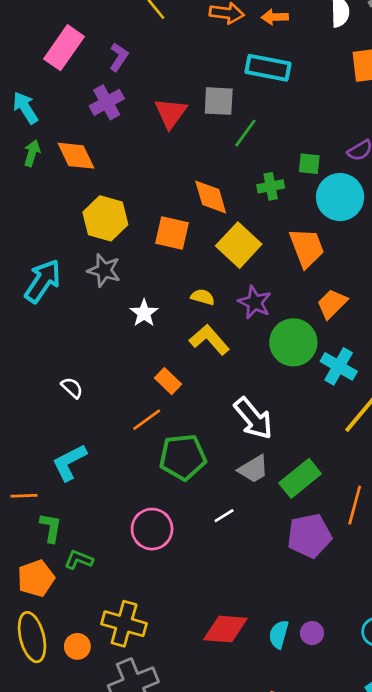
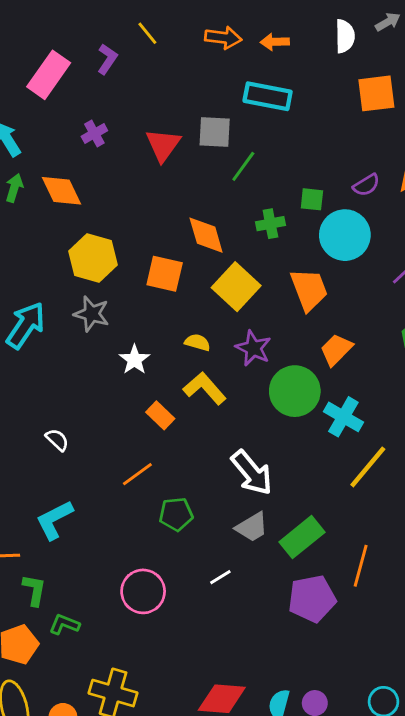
purple L-shape: (119, 57) -> (107, 59), moved
purple cross: (107, 102) -> (94, 133), size x0.7
orange rectangle: (168, 381) -> (160, 415), moved
green pentagon: (183, 457) -> (176, 514), size x0.7

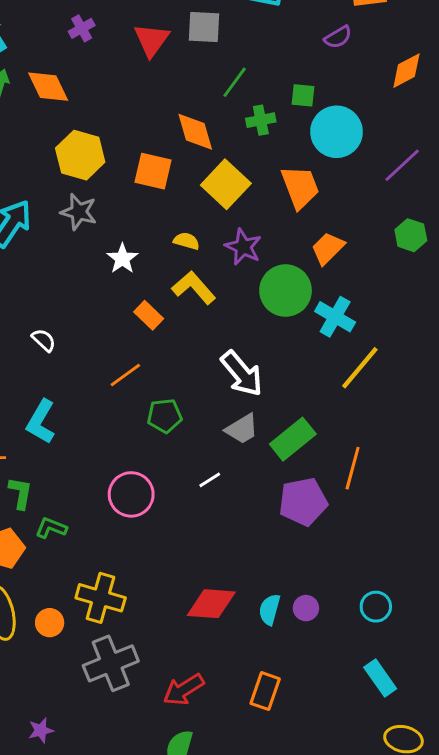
green line: (243, 166) -> (235, 82), moved
purple semicircle: (366, 185) -> (338, 37), moved
cyan L-shape: (54, 520) -> (41, 422), turned -33

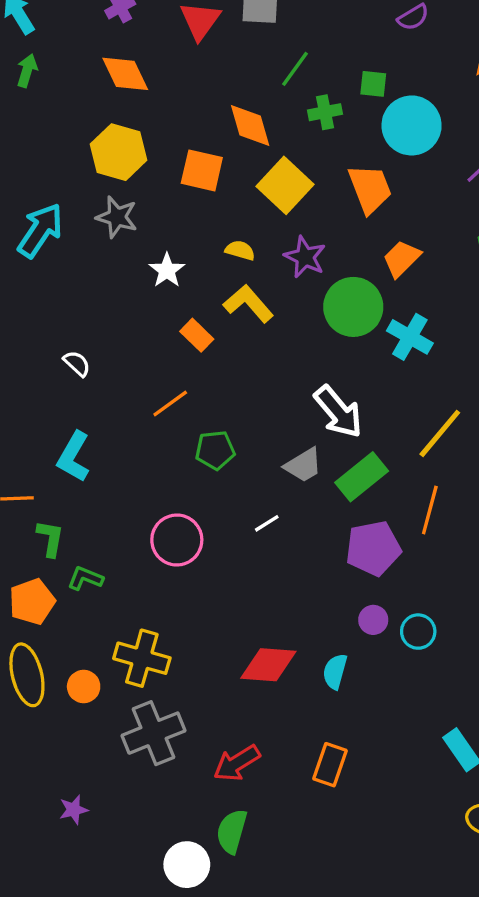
orange diamond: (48, 87) -> (125, 74), moved
yellow line: (360, 368) -> (440, 433), moved
white arrow: (242, 374) -> (338, 412), moved
cyan circle: (376, 607) -> (418, 632), moved
purple circle: (306, 608) -> (373, 620), moved

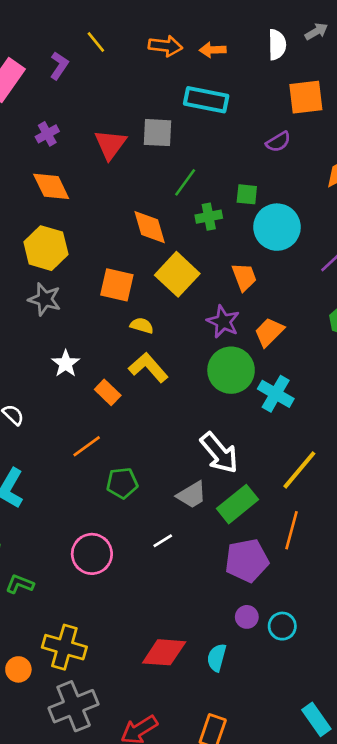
orange square: (202, 170) -> (117, 285), moved
orange trapezoid: (370, 189) -> (244, 277), size x0.7
purple star: (305, 257) -> (223, 322), moved
white star: (167, 270) -> (66, 364), moved

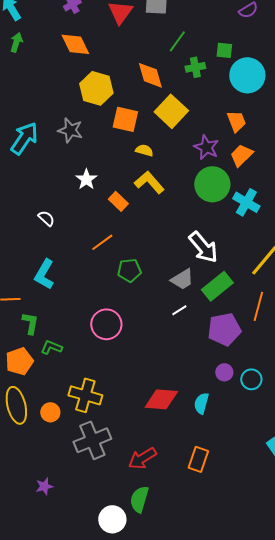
yellow hexagon: (46, 248) -> (96, 88), moved
orange trapezoid: (244, 277) -> (236, 121), moved
white line: (163, 541) -> (179, 310), moved

